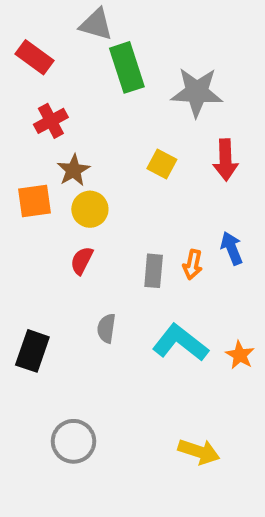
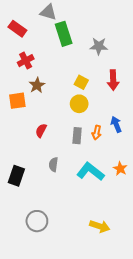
gray star: (197, 92) -> (99, 46), size x0.7
yellow circle: (90, 209) -> (79, 104), moved
orange star: (240, 355) -> (120, 169), moved

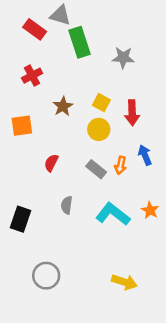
red rectangle: (17, 29) -> (35, 29), moved
red arrow: (113, 80) -> (132, 113), moved
brown star: (37, 85) -> (63, 106), moved
gray rectangle: (77, 136) -> (96, 169), turned -56

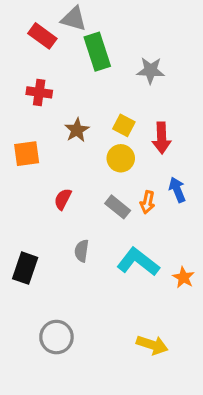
red cross: (32, 76) -> (39, 92), turned 36
orange star: (150, 210) -> (183, 277), moved

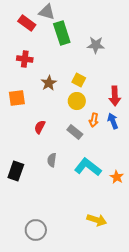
red arrow: (162, 138) -> (115, 96), moved
orange arrow: (147, 202) -> (94, 120), moved
gray circle: (56, 337) -> (36, 230), moved

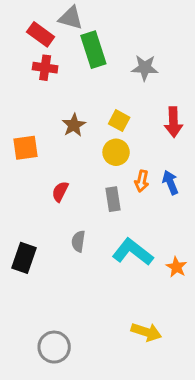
red cross: (25, 59) -> (45, 68), moved
red arrow: (115, 96) -> (173, 122), moved
gray rectangle: (75, 132) -> (113, 199), turned 42

